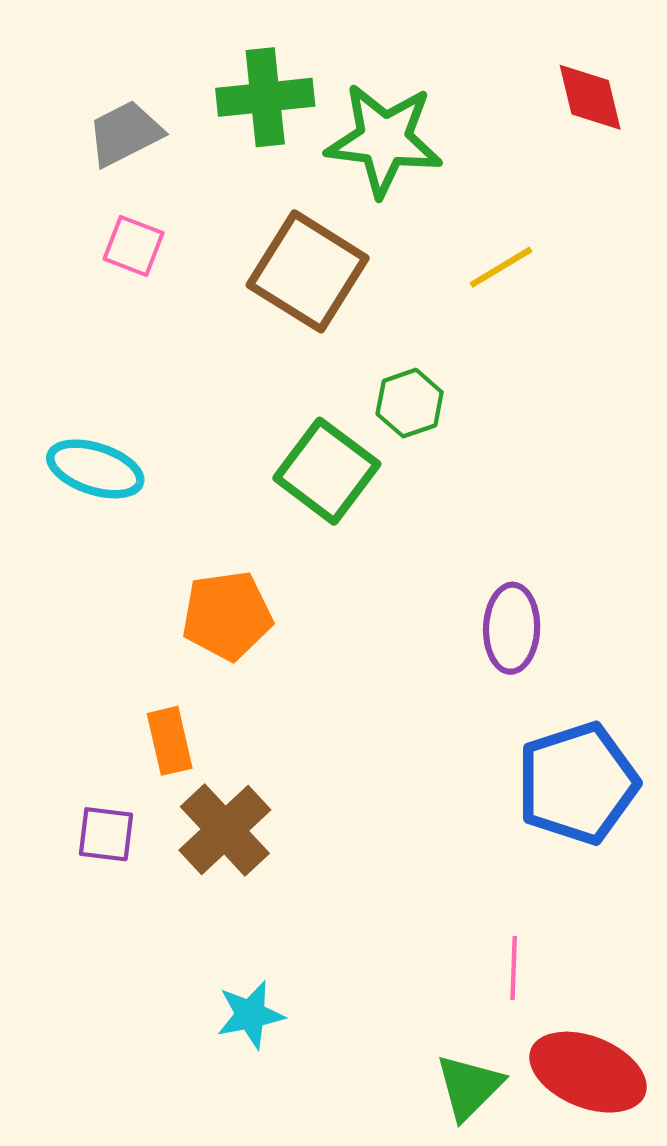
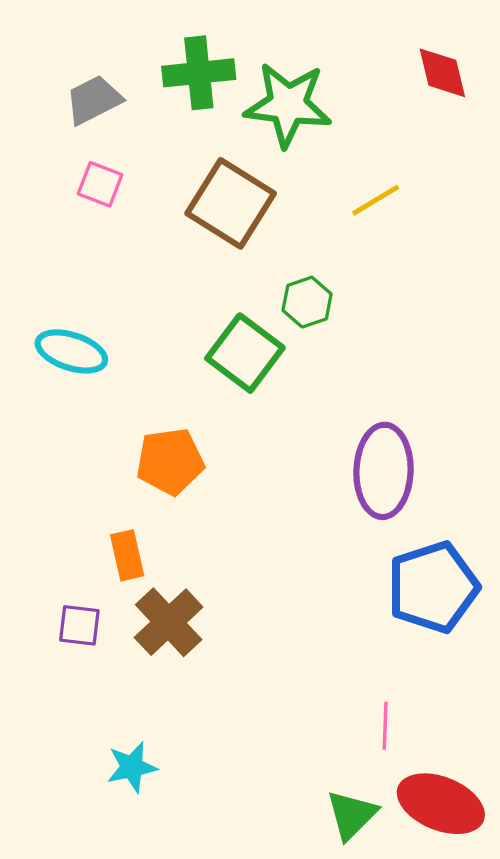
purple ellipse: (512, 628) -> (384, 471), size x1.4
cyan star: (250, 1015) -> (132, 767), moved

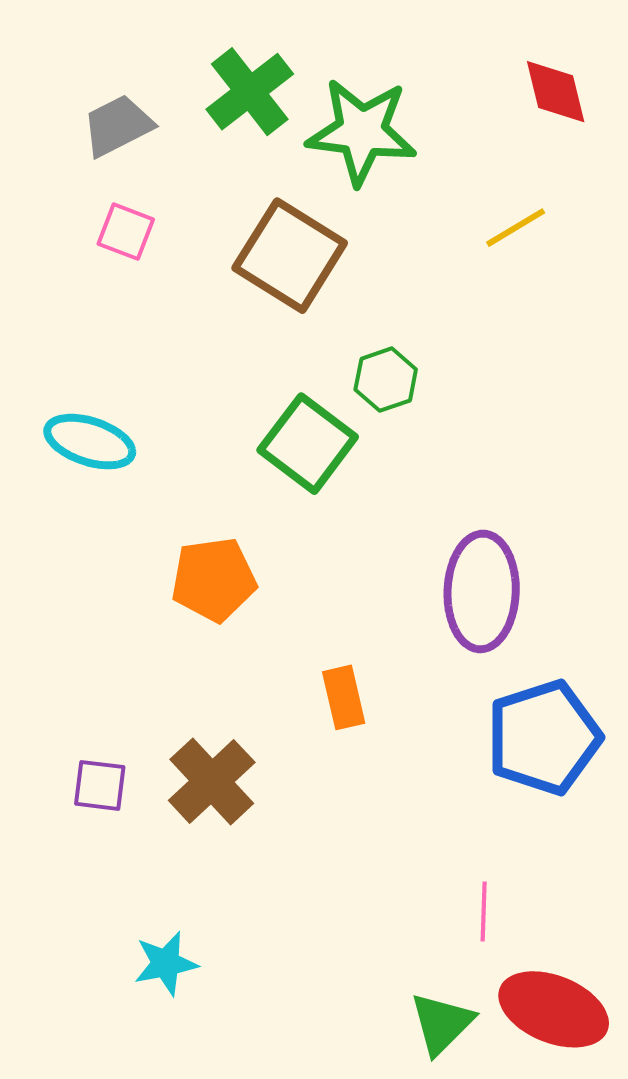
green cross: (199, 73) -> (250, 92), turned -32
yellow line: (376, 200) -> (516, 228), moved
orange rectangle: (127, 555) -> (344, 697), moved

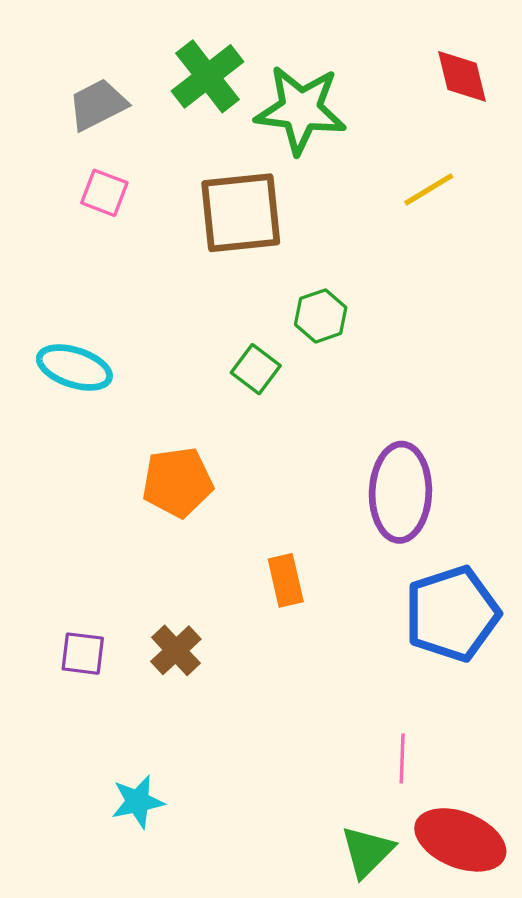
brown square: (290, 256) -> (241, 213), turned -38
green square: (308, 444) -> (256, 369), size x0.6
brown cross: (212, 781) -> (176, 650), size x0.7

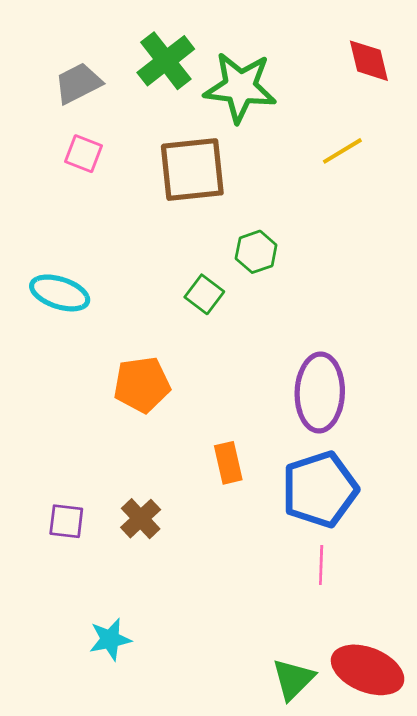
blue pentagon: (452, 614) -> (320, 489), moved
pink line: (402, 758) -> (321, 565), moved

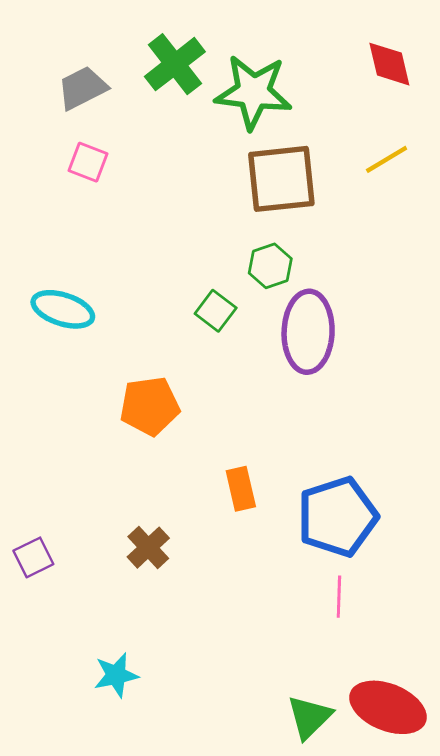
yellow line: (342, 151) -> (387, 159), moved
brown square: (192, 170) -> (281, 179), moved
purple ellipse: (320, 393) -> (308, 332), moved
purple square: (66, 521) -> (33, 557), moved, turned -33

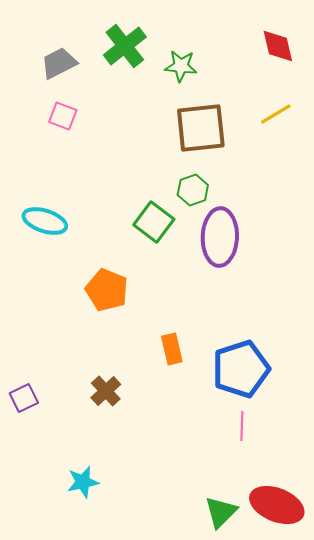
green star: (253, 92) -> (181, 66), size x0.6
green square: (216, 311) -> (154, 222), size x1.4
orange pentagon: (150, 406) -> (107, 290), turned 30

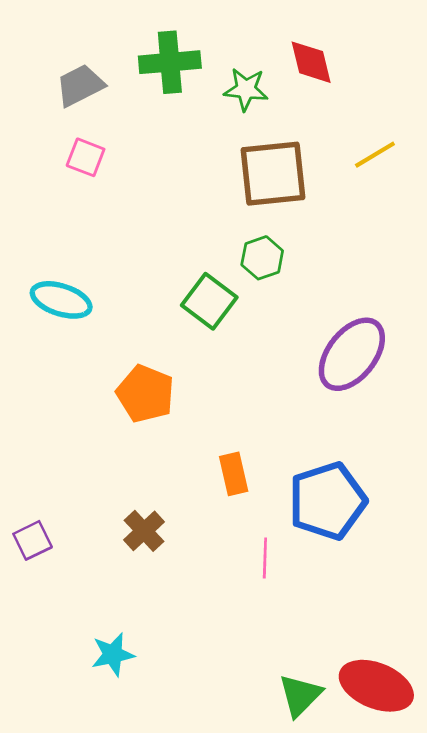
green cross: (125, 46) -> (170, 62), turned 33
red diamond: (278, 46) -> (311, 62), moved
purple ellipse: (220, 237) -> (352, 354), moved, turned 36
pink line: (242, 426) -> (265, 558), moved

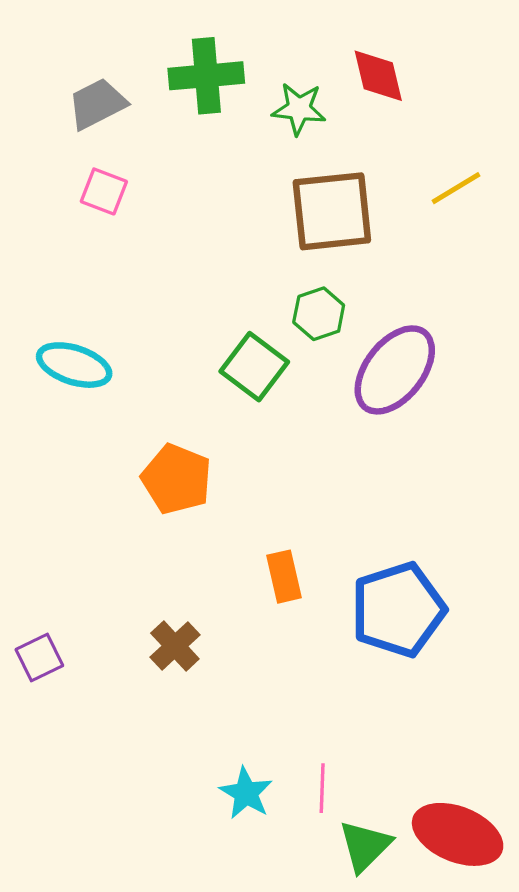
purple ellipse: (352, 354) -> (395, 370), moved
pink line: (265, 558) -> (322, 788), moved
cyan star: (113, 655) -> (246, 793), moved, turned -30

